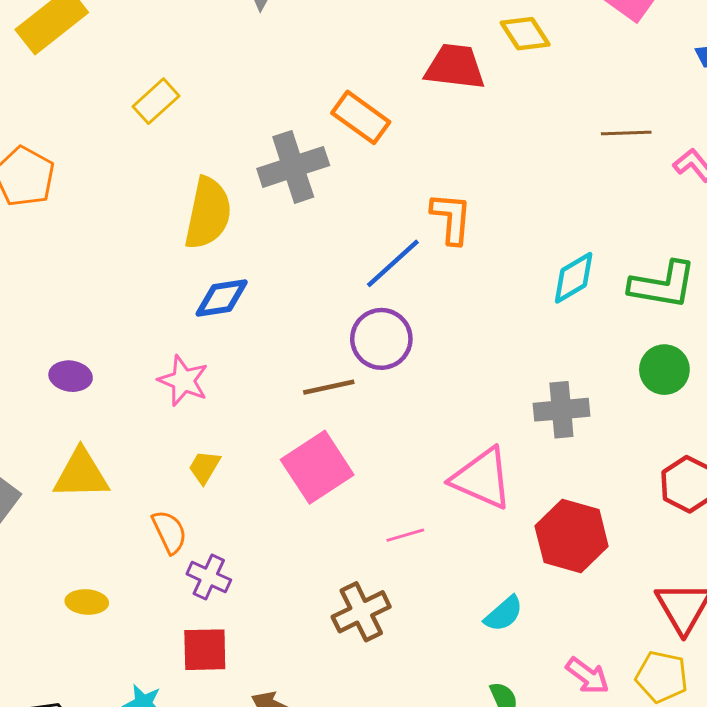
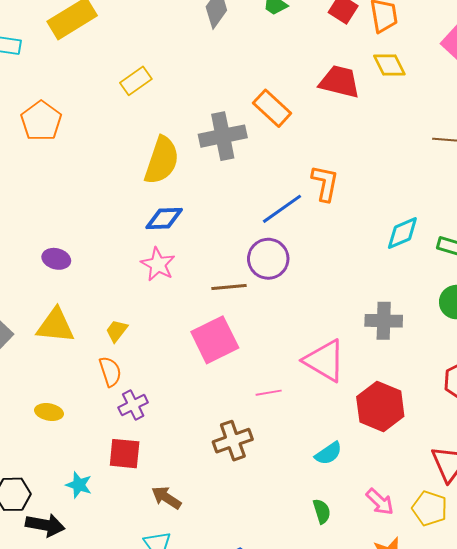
pink star: (183, 381) -> (158, 264), moved
yellow trapezoid: (204, 467) -> (117, 331), moved
purple cross: (209, 577) -> (133, 405), turned 32

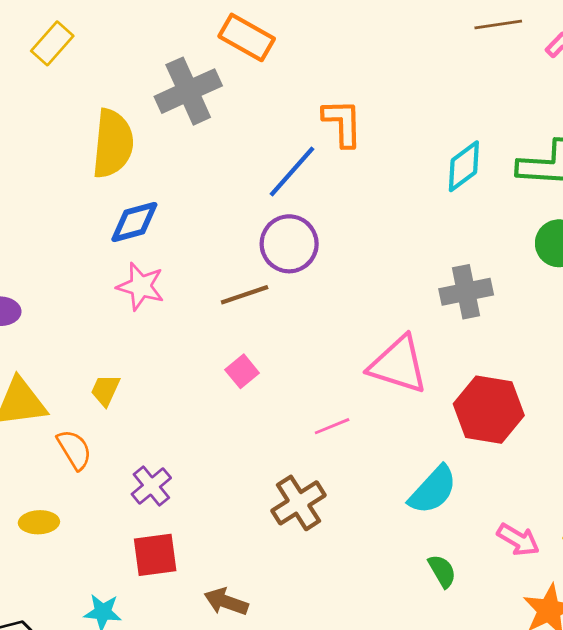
pink square: (215, 340) -> (242, 371), size x0.5
orange semicircle: (110, 371) -> (74, 450), moved
cyan semicircle: (328, 453) -> (433, 490), size x1.4

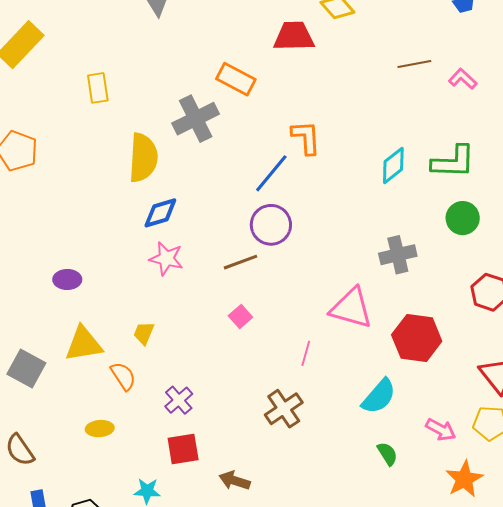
yellow rectangle: (52, 43) -> (98, 88), turned -48
pink line: (332, 426) -> (306, 353), turned -50

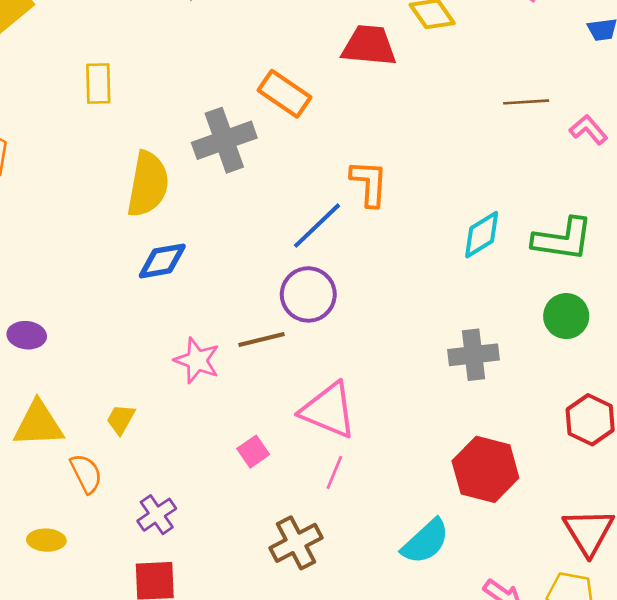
pink star: (166, 259) -> (197, 360), moved
pink triangle: (351, 308) -> (328, 410), moved
pink square: (240, 316) -> (253, 452), moved

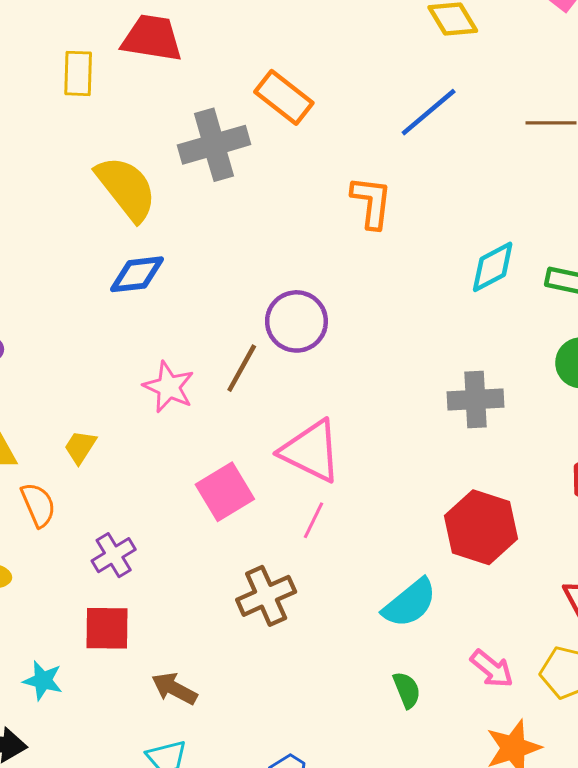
red trapezoid: (369, 46) -> (152, 38), moved
yellow semicircle: (148, 184) -> (126, 188), turned -52
blue line: (317, 226) -> (429, 112), moved
brown line: (261, 339) -> (242, 368), turned -51
pink square: (253, 452) -> (225, 492), size x1.6

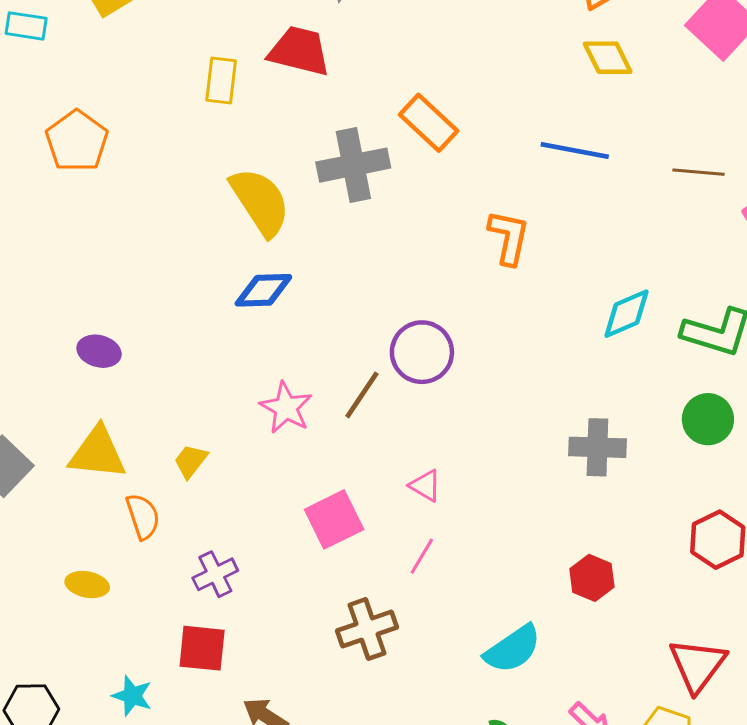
blue line: (429, 112) -> (575, 151), turned 46
pink triangle: (311, 451) -> (425, 486), size x0.5
red hexagon: (481, 527) -> (592, 578), size x0.6

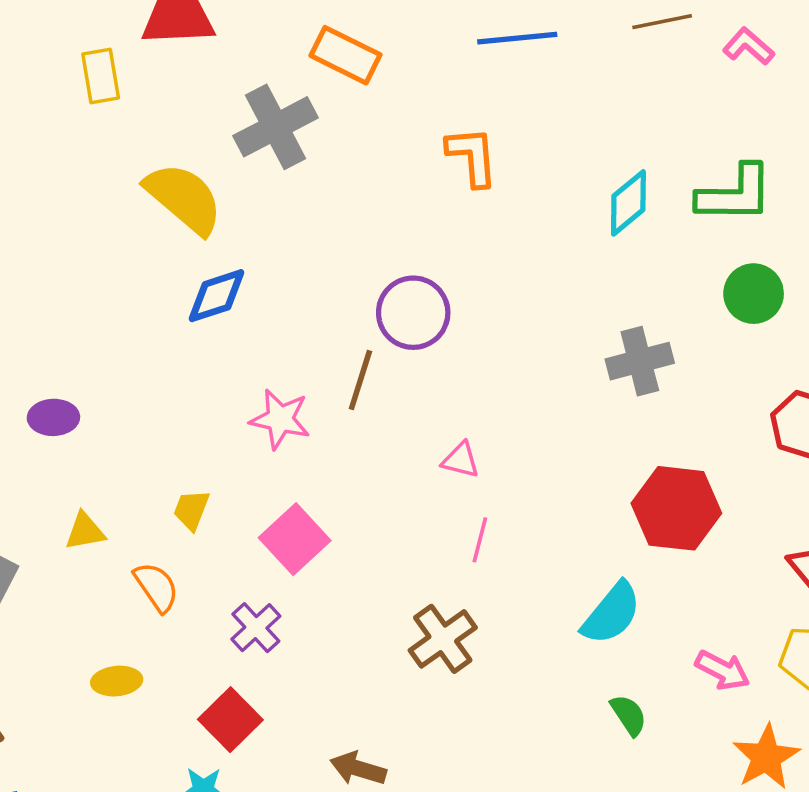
yellow triangle: (97, 453) -> (85, 531), size x0.6
pink square: (334, 519) -> (295, 539), moved
red hexagon: (592, 578) -> (676, 508), size x1.6
red square: (202, 648) -> (230, 720), moved, turned -34

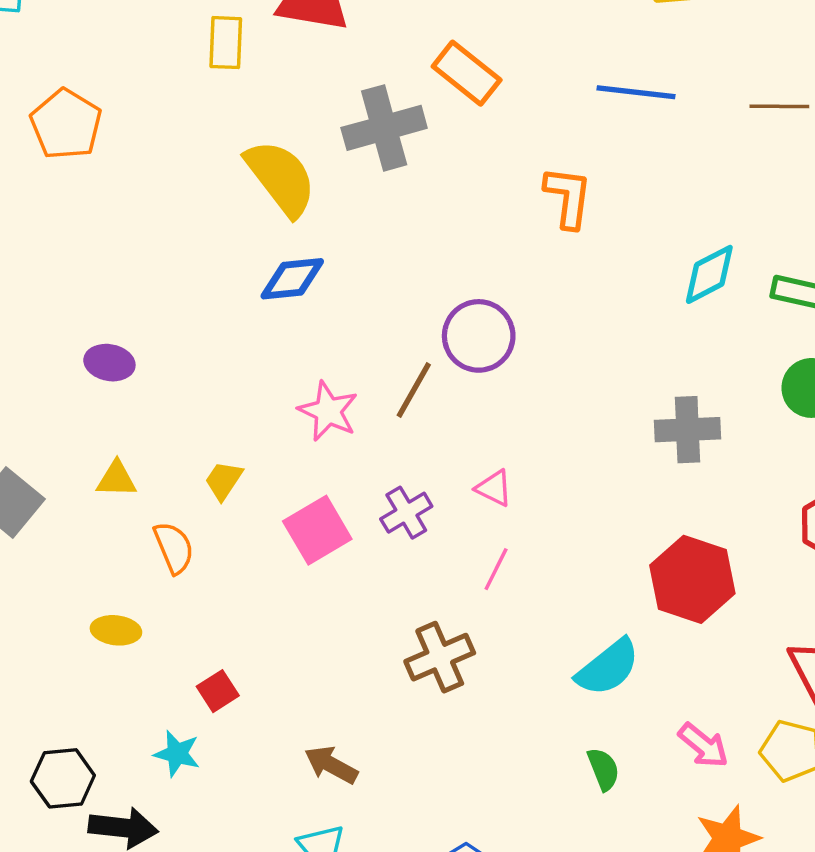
purple cross: (256, 628) -> (406, 513), moved
red square: (230, 720) -> (218, 691), size x0.7

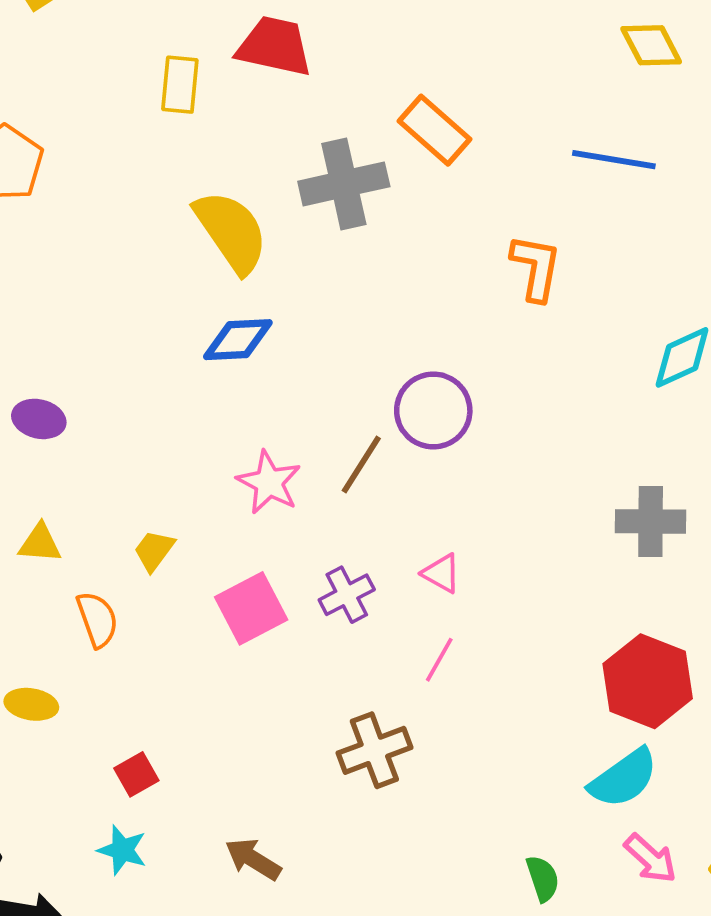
cyan semicircle: (608, 667) -> (624, 778), moved
cyan star: (177, 754) -> (122, 850), moved

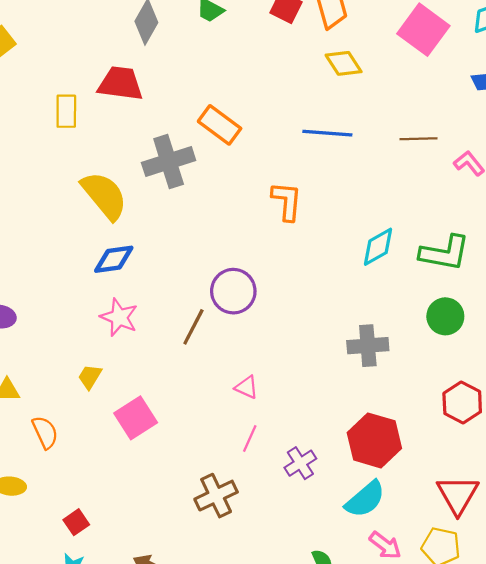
pink star: (269, 482) -> (119, 317), moved
yellow trapezoid: (154, 550) -> (90, 377), moved
purple cross: (347, 595) -> (300, 463), moved

